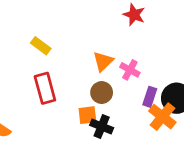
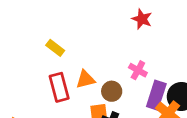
orange triangle: (103, 61) -> (85, 79), moved, turned 30
purple rectangle: (150, 97) -> (156, 95), size x1.5

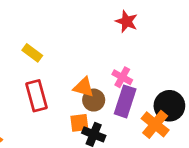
orange triangle: (85, 79) -> (84, 87), moved, turned 30
purple rectangle: (156, 95) -> (125, 101), moved

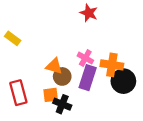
red rectangle: (37, 96) -> (18, 93), moved
orange cross: (155, 124) -> (112, 65), moved, turned -30

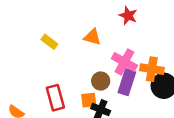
pink cross: (85, 58) -> (124, 62), size x1.5
orange triangle: (54, 66) -> (92, 37), moved

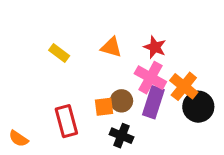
red star: (128, 16) -> (155, 47), moved
orange cross: (152, 69) -> (184, 86), turned 30
orange square: (89, 100) -> (104, 107), moved

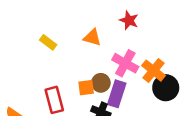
red star: (155, 47) -> (129, 20), moved
purple rectangle: (153, 102) -> (117, 94), moved

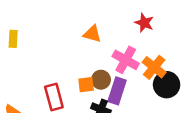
red star: (129, 20) -> (144, 23), moved
yellow rectangle: (48, 42) -> (13, 39), moved, turned 56

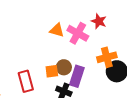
pink cross: (126, 60) -> (78, 33), moved
orange cross: (154, 67) -> (107, 57), turned 36

